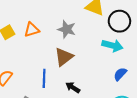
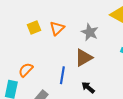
orange triangle: (32, 30) -> (57, 28), turned -35

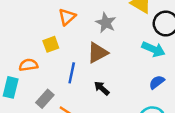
yellow square: (34, 28) -> (51, 44), moved
orange semicircle: (26, 70) -> (28, 65), turned 35

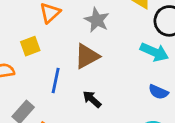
blue semicircle: (157, 82) -> (158, 92), turned -119

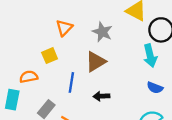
cyan arrow: (154, 52) -> (150, 56), turned 55
black arrow: (92, 99) -> (101, 96), turned -42

